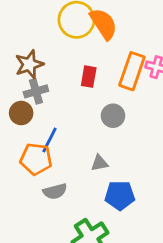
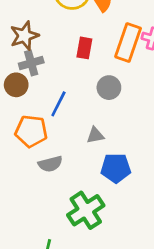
blue line: (49, 140) -> (58, 104), moved

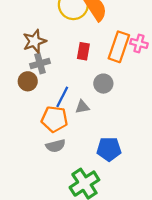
orange pentagon: (31, 131) -> (54, 119), moved
gray triangle: (95, 135) -> (82, 107), moved

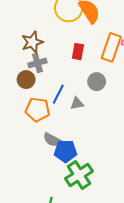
orange pentagon: (54, 119) -> (37, 110), moved
gray semicircle: (56, 146) -> (52, 140), turned 42
blue pentagon: (109, 149) -> (65, 151), moved

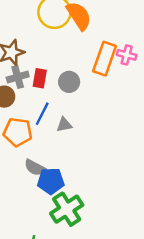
red rectangle: (78, 52) -> (40, 78), moved
gray circle: (97, 82) -> (69, 82), moved

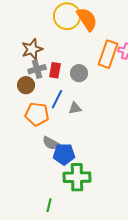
green cross: (67, 209) -> (77, 177), turned 32

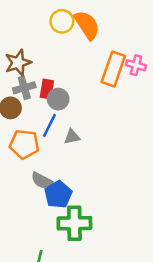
yellow circle: (67, 16) -> (62, 21), size x0.7
gray circle: (79, 73) -> (58, 99), moved
blue pentagon: (64, 154) -> (58, 194), turned -30

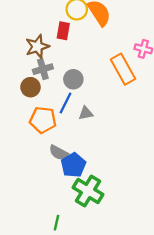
orange rectangle: (113, 69) -> (123, 69), moved, turned -48
red rectangle: (47, 89) -> (63, 31), moved
green cross: (74, 223) -> (88, 191), turned 32

